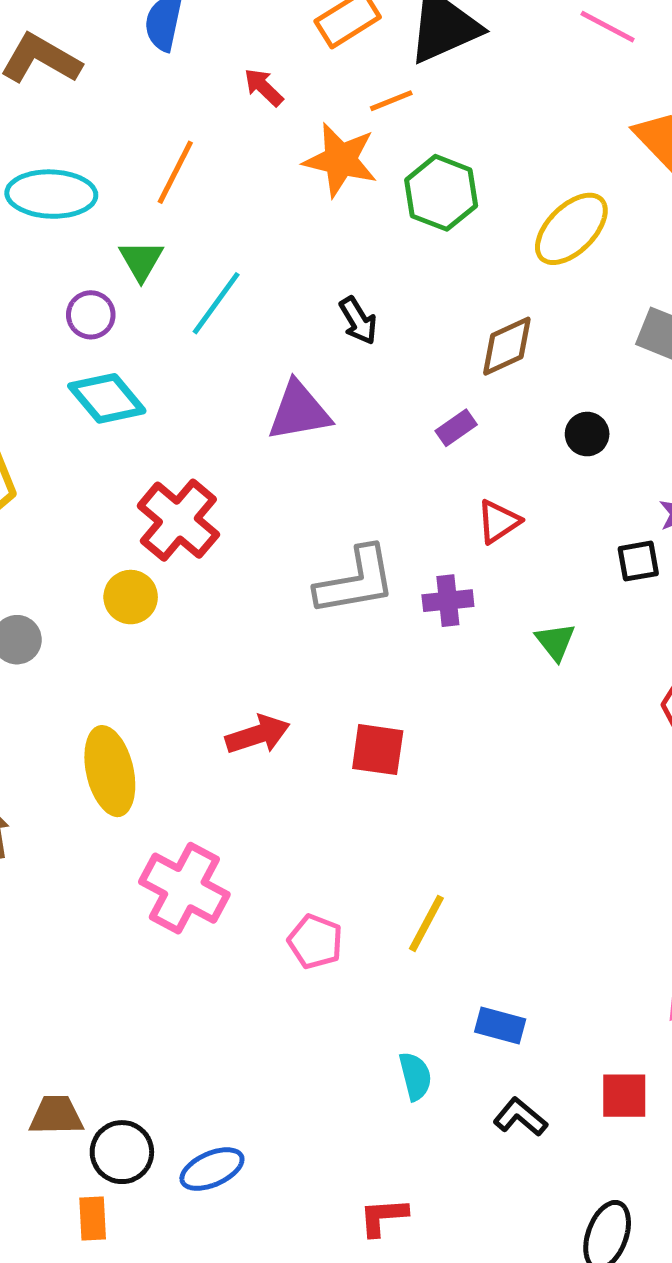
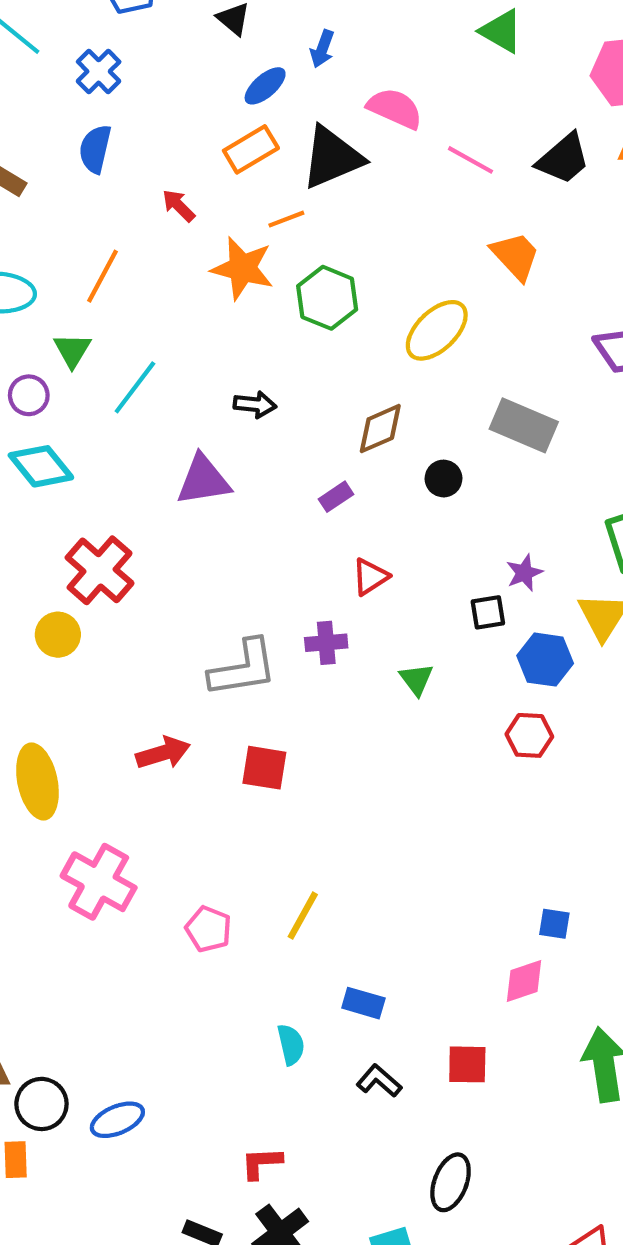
black arrow: (358, 321) -> (255, 405), turned -54
black circle: (587, 434) -> (444, 479), moved
gray L-shape: (356, 581) -> (243, 668), moved

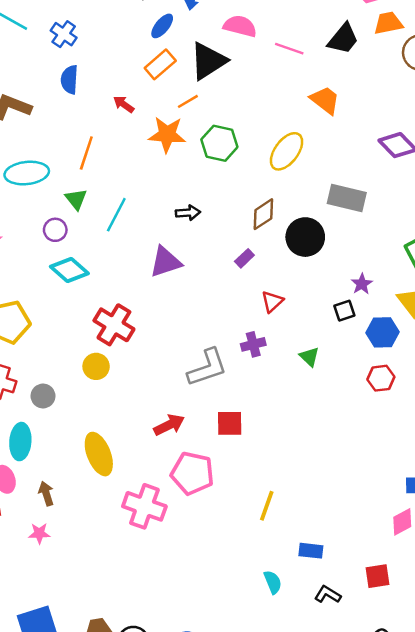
black circle: (444, 479) -> (305, 237), size x1.8
pink pentagon: (208, 929) -> (192, 473), moved, size x1.6

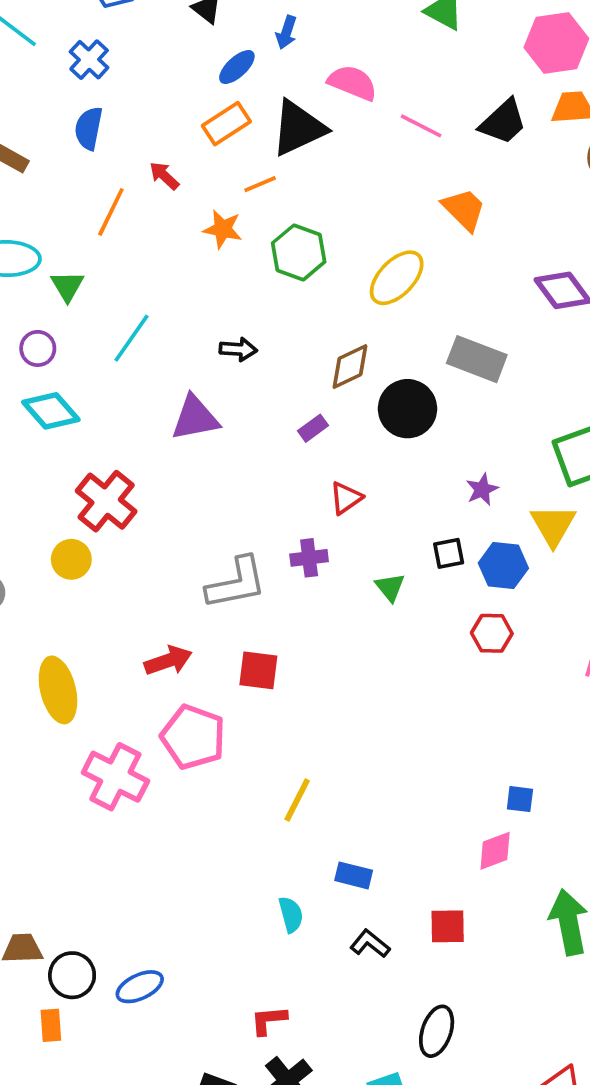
orange star: (167, 135) -> (223, 229), size x0.7
orange line: (86, 153) -> (111, 212), moved
green triangle: (76, 199) -> (67, 286), moved
black square: (344, 311) -> (449, 553), moved

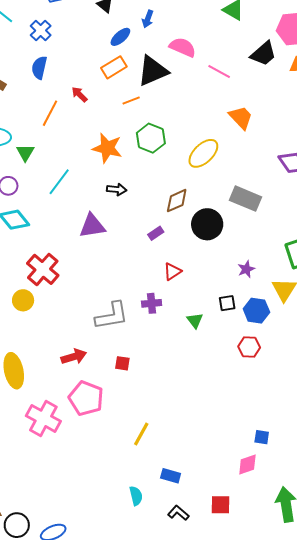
black trapezoid: (503, 122) -> (263, 54), moved
orange star: (223, 229) -> (107, 148), moved, size x1.4
red square: (258, 670) -> (122, 363), size x0.7

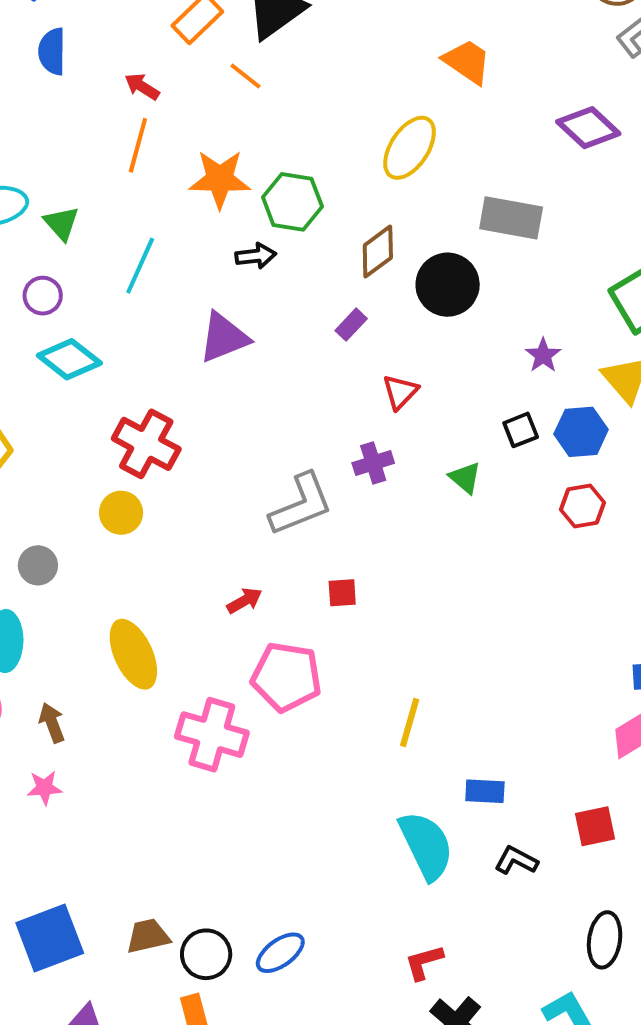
orange line: (131, 101) -> (245, 76), turned 72
orange line: (50, 113) -> (138, 145), moved
green hexagon: (151, 138) -> (292, 202), moved
red arrow: (74, 357) -> (245, 601), size x0.7
cyan semicircle: (136, 496) -> (426, 845), size x1.8

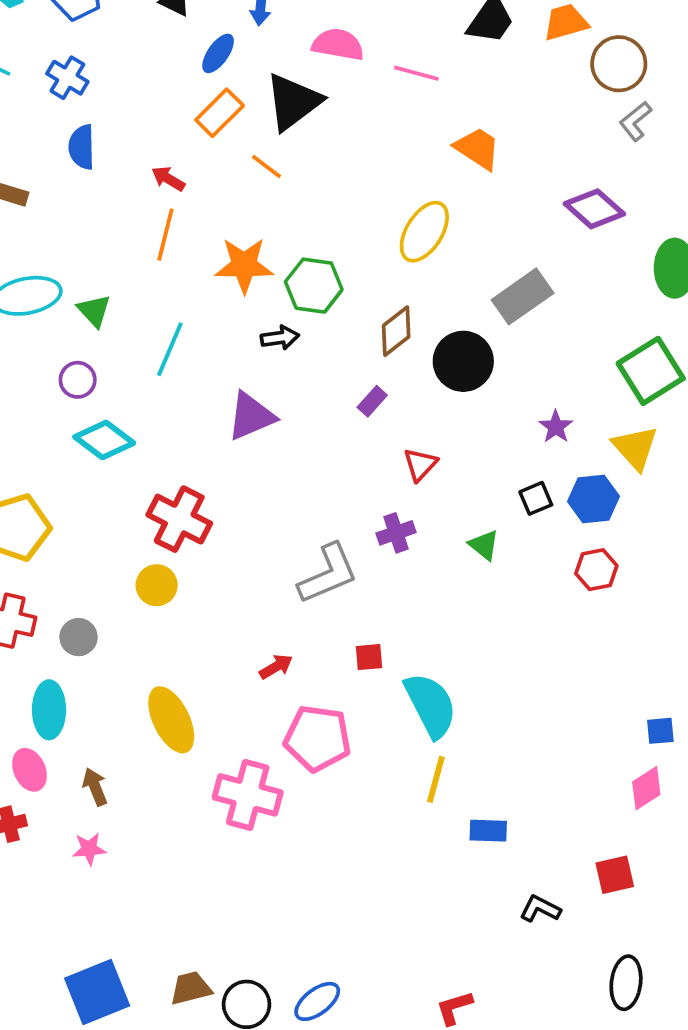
gray rectangle: (511, 218) -> (523, 296), turned -44
blue rectangle: (485, 791) -> (488, 831), moved
cyan semicircle: (426, 845) -> (431, 705), moved

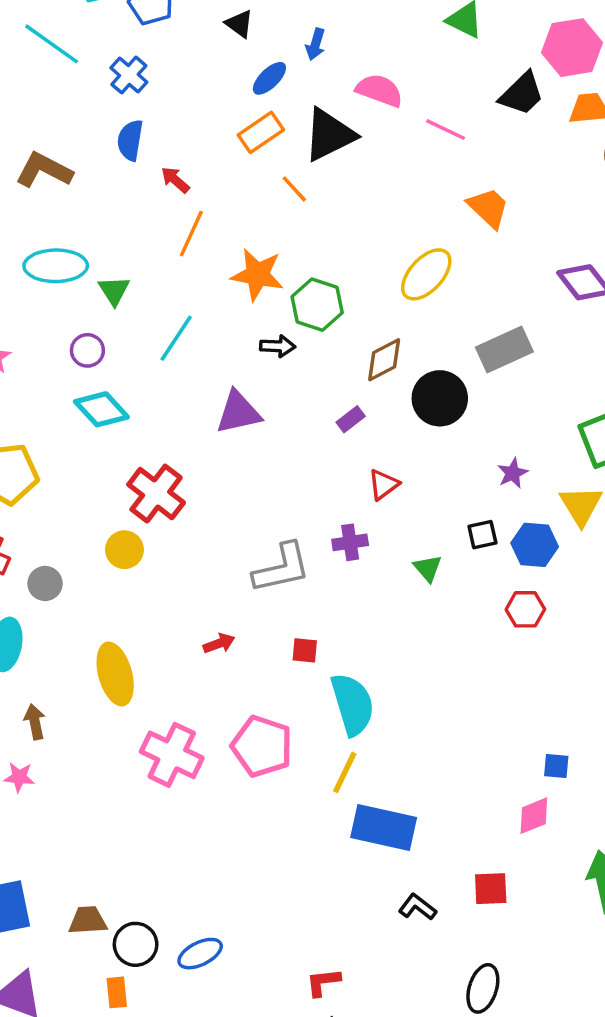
red arrow: (168, 179) -> (175, 180), moved
pink pentagon: (318, 738) -> (262, 746), moved
blue rectangle: (488, 831) -> (384, 828), size x1.8

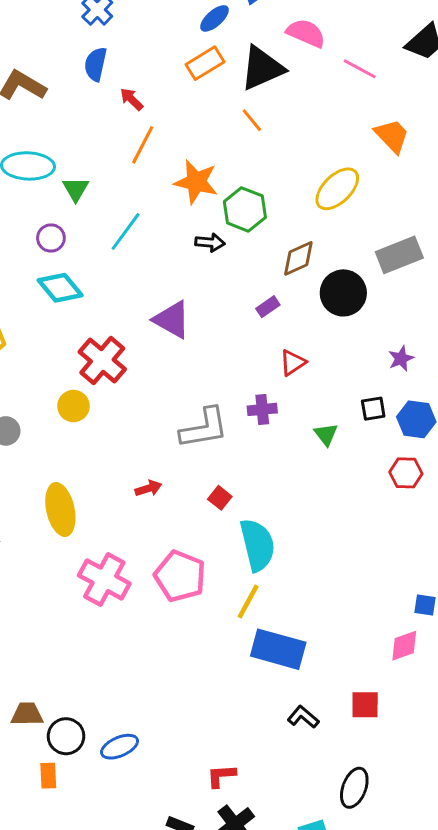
orange line: (294, 189) -> (252, 120), moved
purple triangle: (238, 412) -> (172, 320), moved, turned 39
red square: (305, 650) -> (220, 498), turned 30

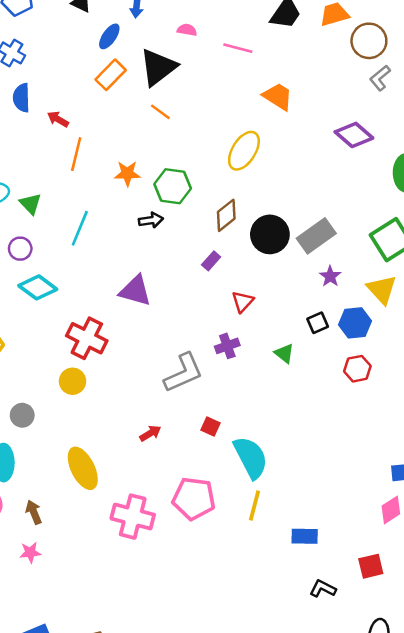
pink semicircle: (306, 33) -> (187, 30), size x0.6
orange star: (196, 182) -> (127, 173), size x0.7
gray rectangle: (399, 255) -> (316, 236), moved
blue rectangle: (278, 649) -> (305, 536), moved, size x0.6

